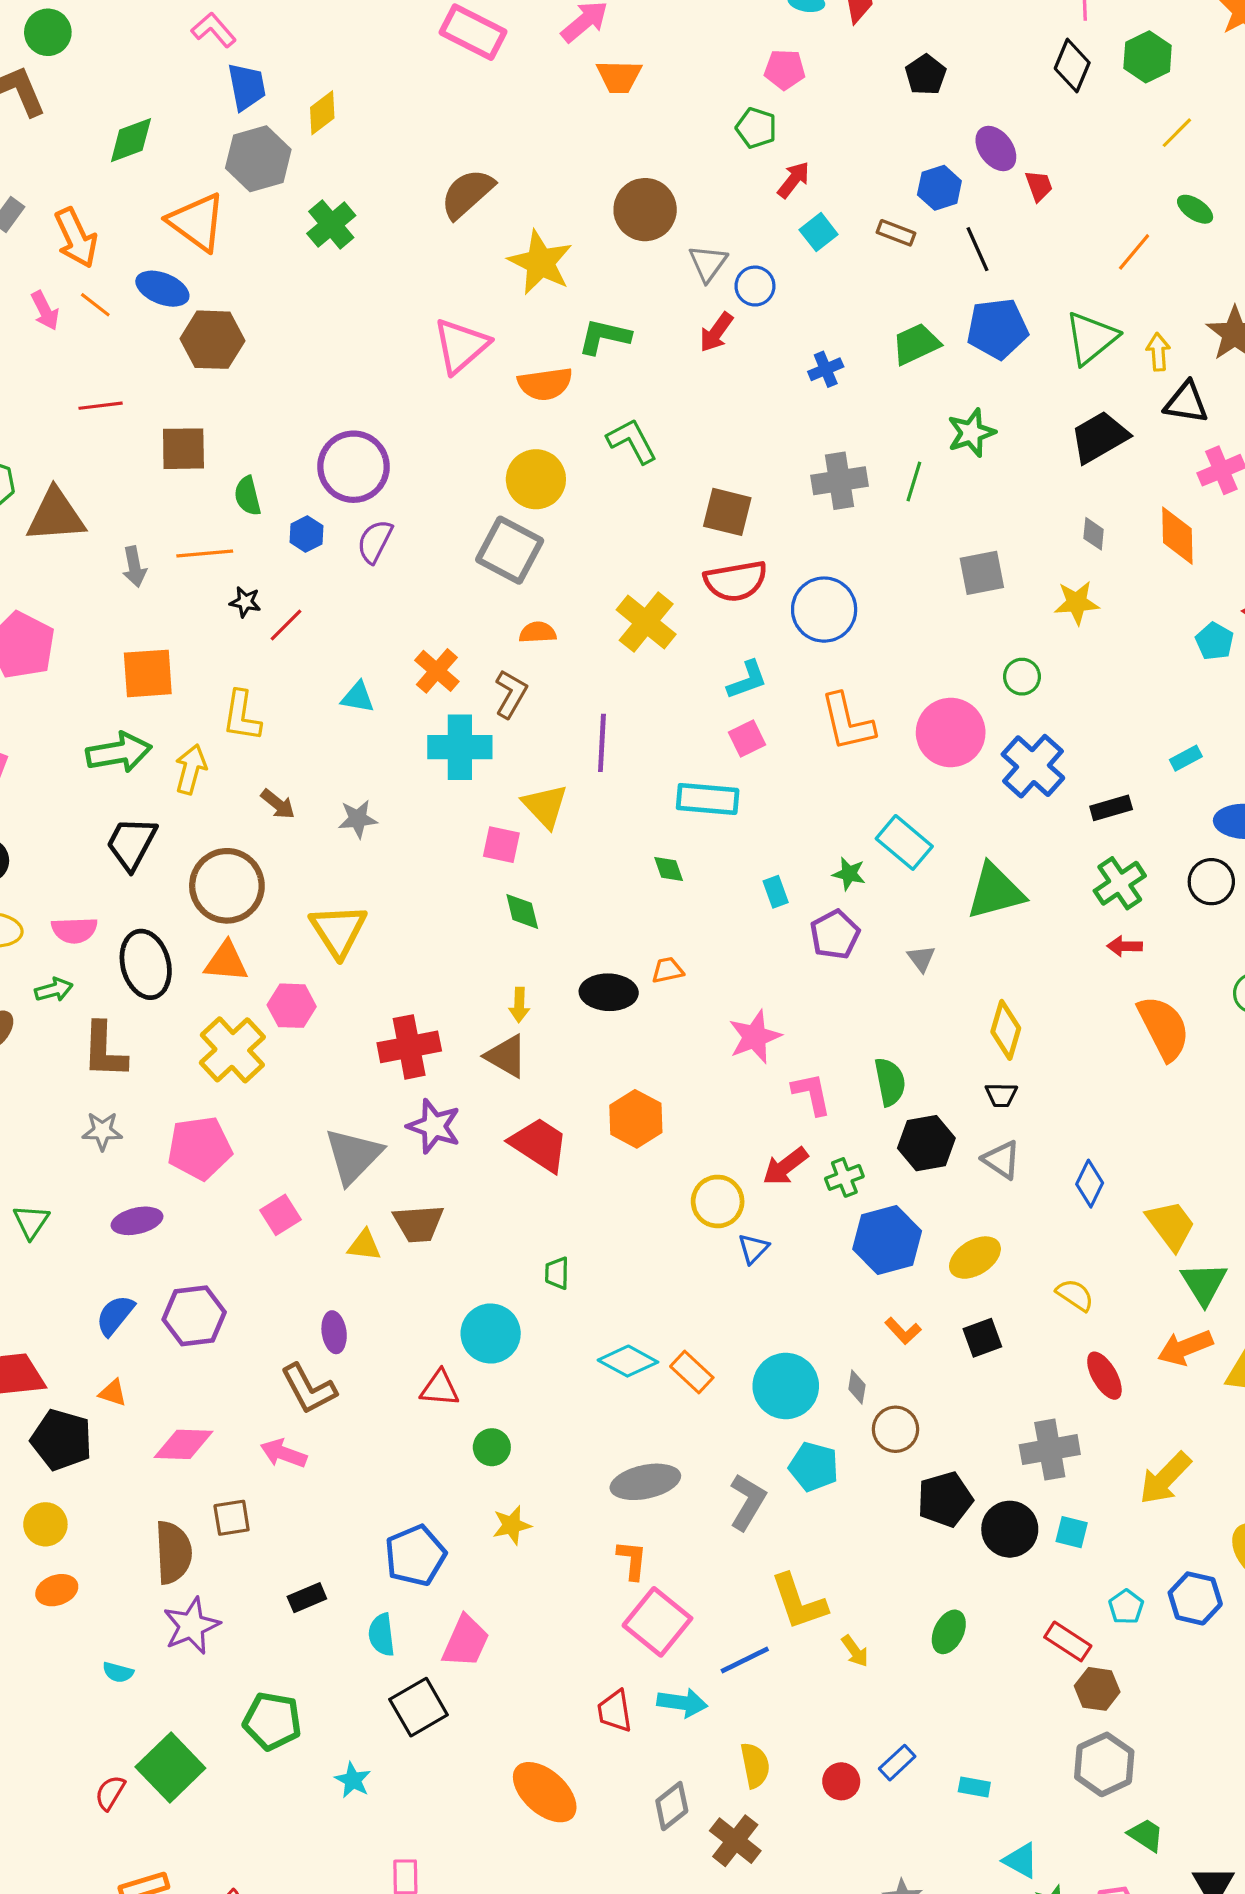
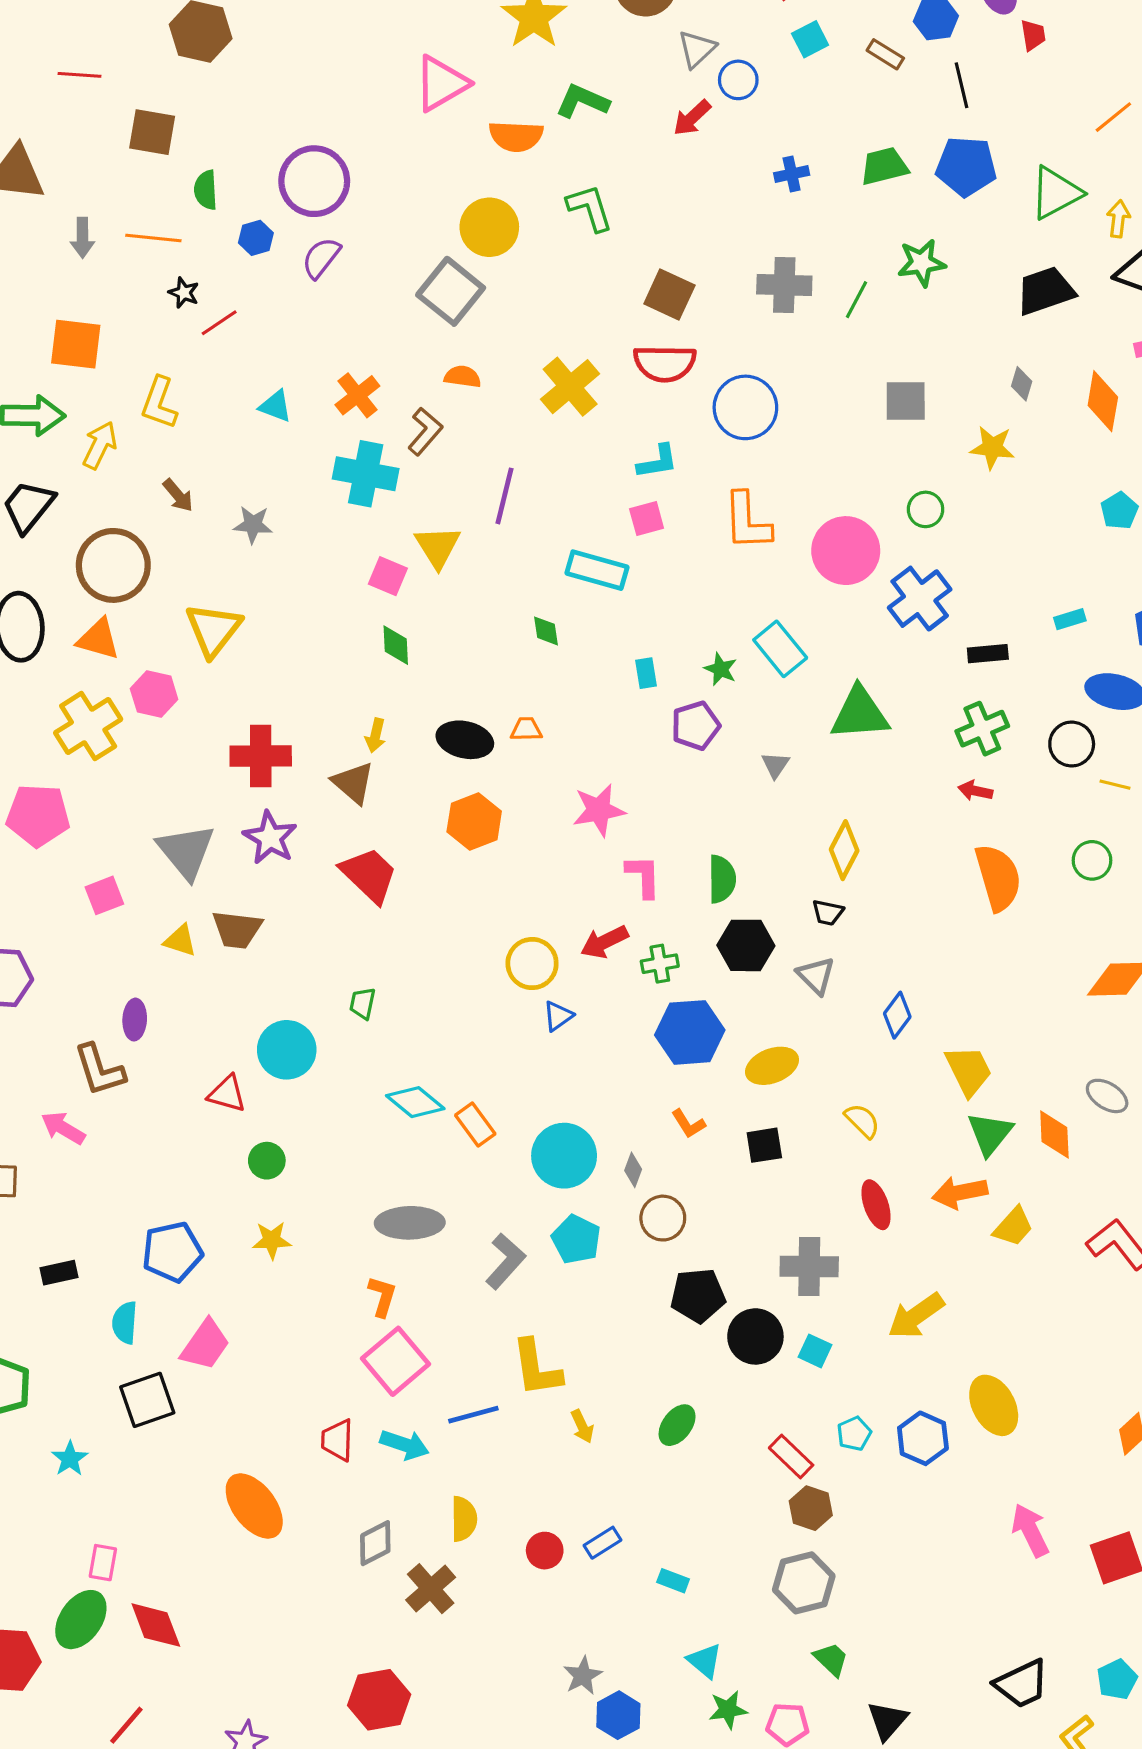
orange hexagon: (636, 1119) -> (474, 821), moved
gray triangle: (353, 1156) -> (186, 851), turned -34

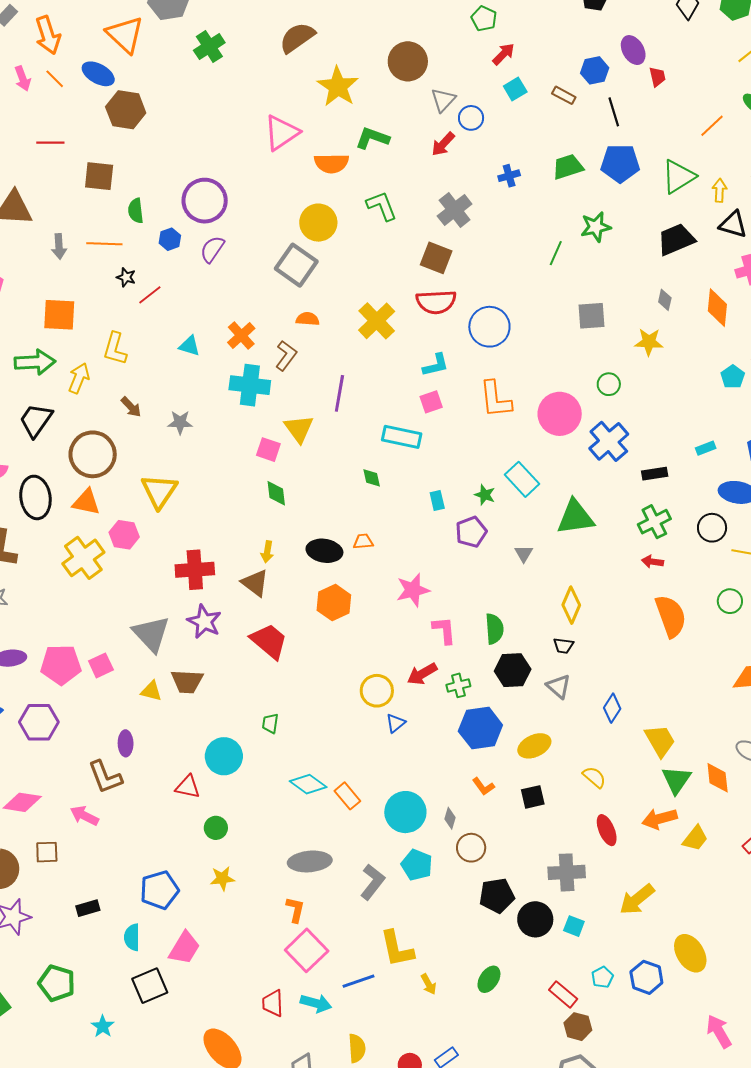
gray cross: (784, 285) -> (455, 210), moved, turned -36
pink pentagon: (38, 815) -> (61, 665), moved

